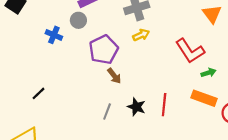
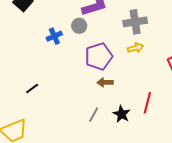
blue cross: (54, 35) -> (54, 36), turned 35
brown arrow: (114, 76) -> (105, 82), turned 119
red line: (164, 105) -> (147, 103), moved

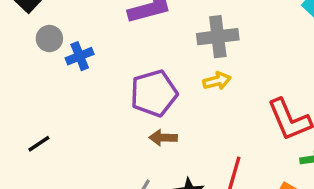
gray circle: (79, 26) -> (49, 39), moved

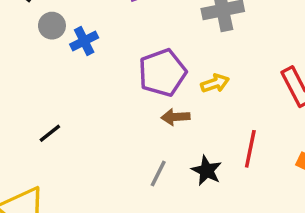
yellow arrow: (217, 81) -> (215, 83), moved

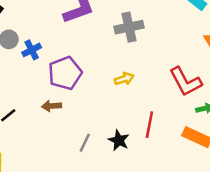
purple pentagon: (162, 73) -> (65, 73), moved
brown arrow: (176, 117) -> (52, 106), moved

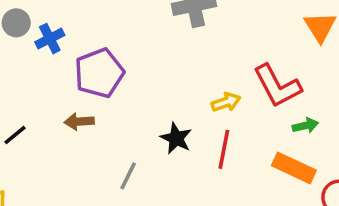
yellow arrow: (124, 79) -> (226, 102), moved
black star: (119, 140) -> (176, 138), moved

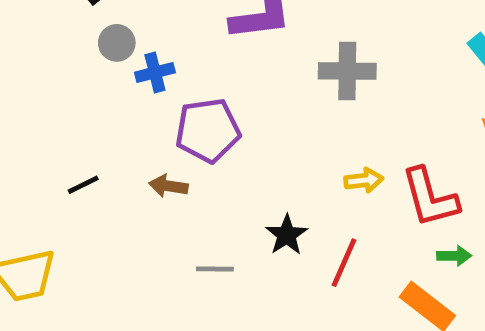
yellow arrow: (226, 102) -> (364, 180), moved
gray line: (128, 176) -> (215, 269), turned 52

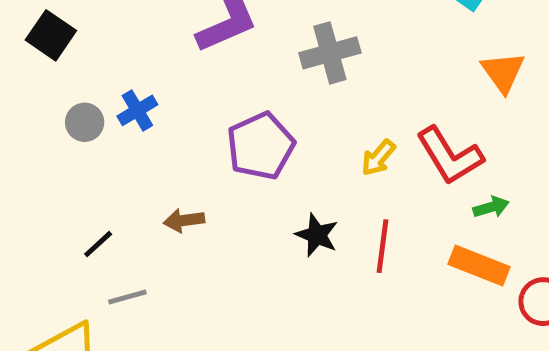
gray circle: (117, 43) -> (85, 122), moved
purple pentagon: (208, 130) -> (261, 146), moved
yellow arrow: (364, 180) -> (378, 158), turned 153
gray line: (215, 269) -> (127, 297), moved

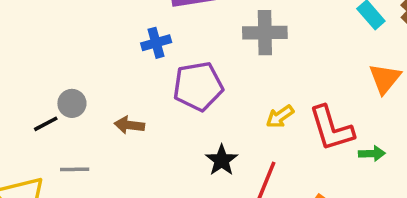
blue cross: (137, 110) -> (156, 43), moved
gray circle: (85, 122) -> (72, 103), moved
green arrow: (491, 207) -> (372, 154), moved
black line: (98, 244) -> (46, 124), moved

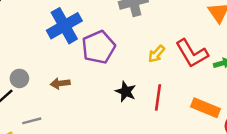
blue cross: (156, 43) -> (64, 26), size x1.8

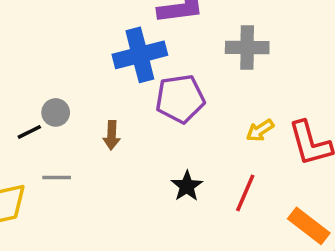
brown arrow: (60, 83) -> (112, 135), turned -96
black star: (126, 92) -> (187, 186), moved

